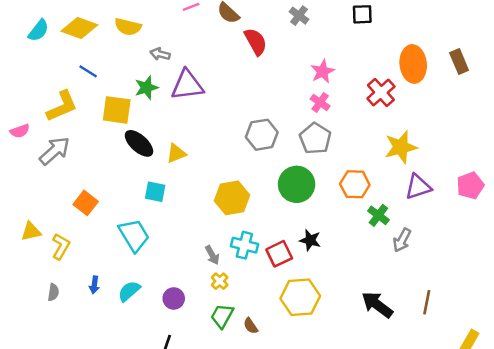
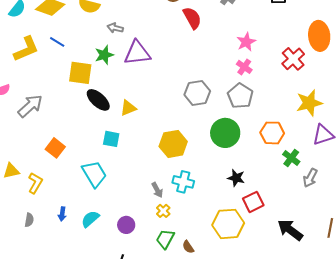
yellow L-shape: (62, 106) -> (26, 49), moved
red square: (279, 254) -> (253, 202), moved

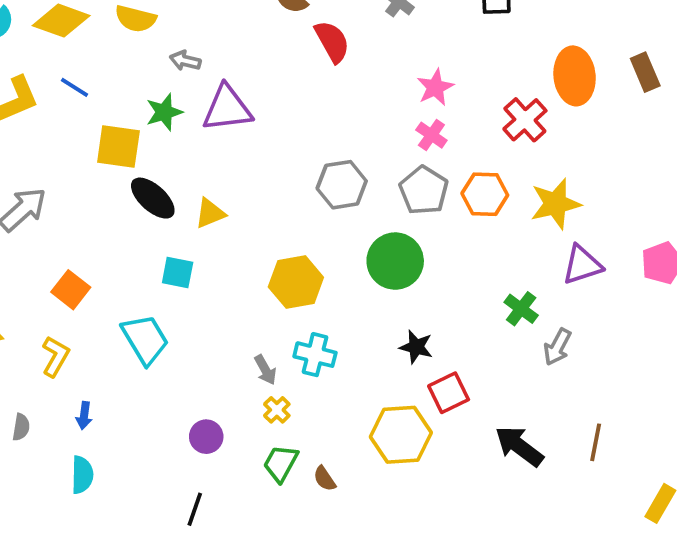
orange hexagon: (272, 133) -> (485, 194), moved
yellow L-shape: (35, 183) -> (55, 356), moved
cyan semicircle: (90, 219) -> (82, 475), moved, turned 132

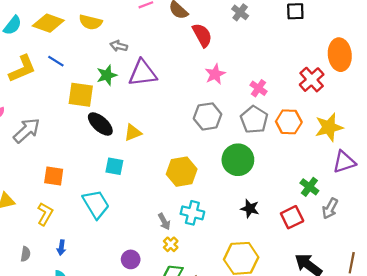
pink star: (435, 87) -> (215, 74), moved
orange square: (71, 290) -> (54, 176), turned -30
red square: (449, 393) -> (292, 217), moved

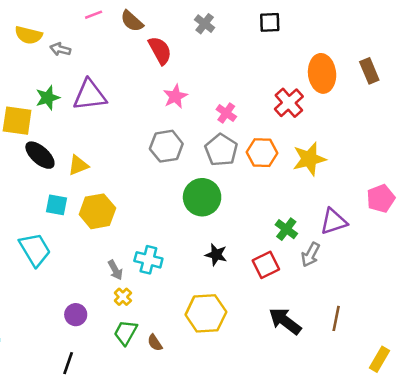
gray arrow: (119, 46) -> (60, 49), moved
purple triangle: (344, 162) -> (334, 221), moved
yellow hexagon: (182, 172) -> (97, 211), moved

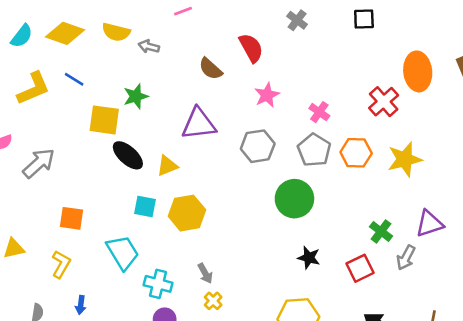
brown semicircle: (132, 21) -> (211, 69), moved
purple triangle: (90, 95) -> (199, 124), moved
cyan cross: (148, 260) -> (158, 284), moved

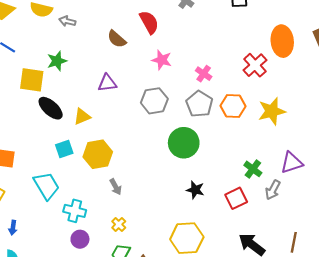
pink star: (267, 95) -> (162, 60), turned -30
purple triangle: (199, 124) -> (107, 83), size x0.7
cyan square: (145, 207) -> (64, 149), turned -30
gray arrow: (205, 273) -> (116, 187), moved

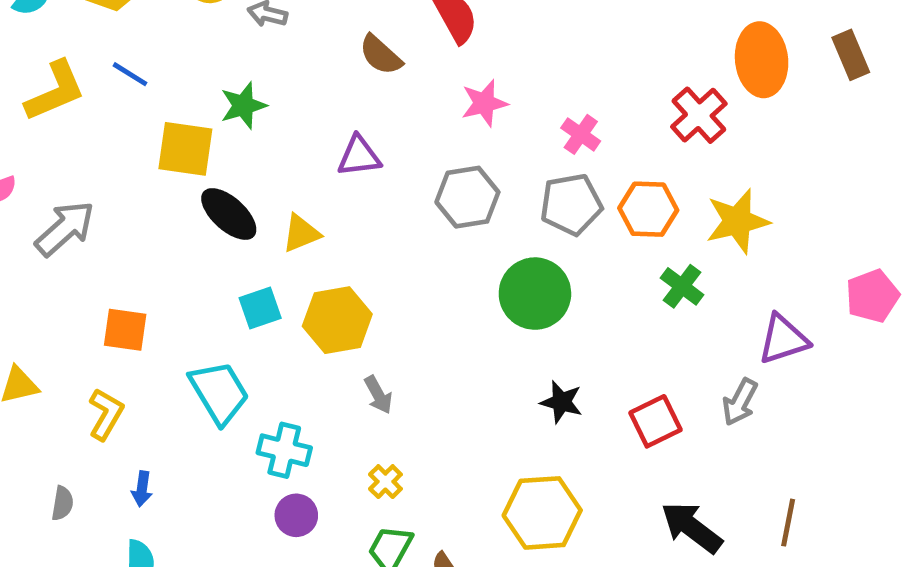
pink star: (162, 60) -> (484, 103), turned -30
gray pentagon: (199, 104) -> (571, 204), turned 30
green cross: (253, 169) -> (682, 286), moved

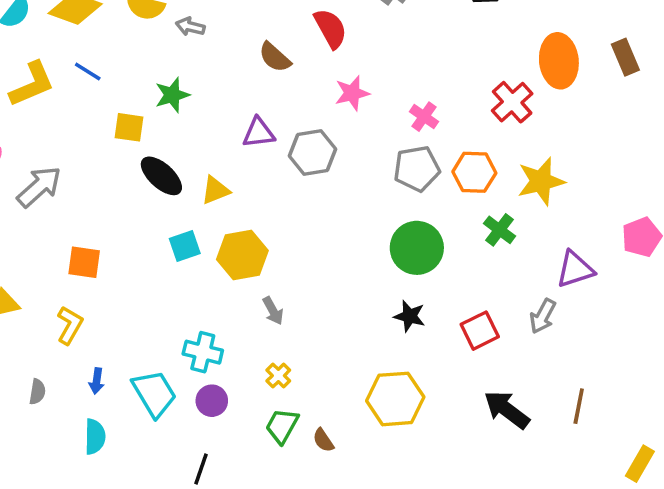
yellow square: (185, 149) -> (129, 127), size x0.7
gray hexagon: (467, 197) -> (313, 153), moved
green circle: (535, 294) -> (417, 248), moved
cyan trapezoid: (219, 392) -> (154, 393), moved

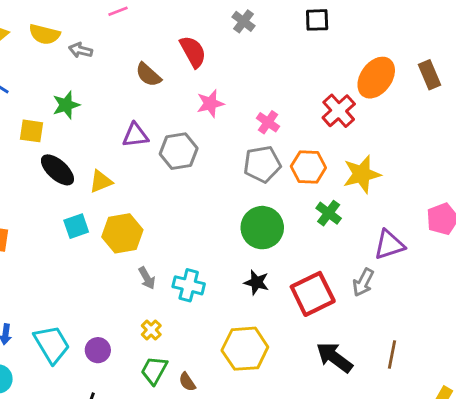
orange ellipse: (559, 61) -> (376, 78), turned 42
red square: (480, 331) -> (313, 294), size x1.4
cyan cross: (203, 352) -> (189, 285), moved

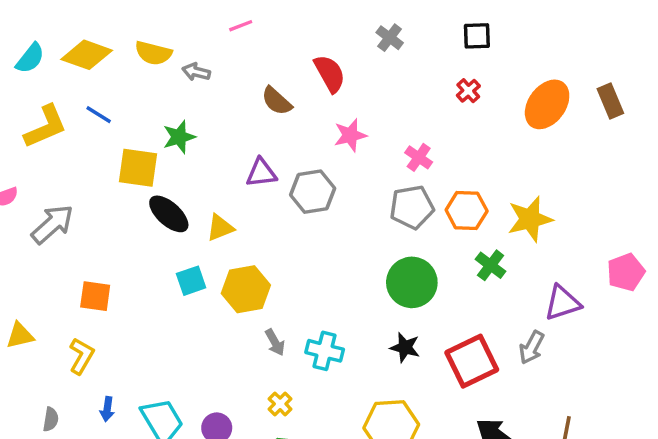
red cross: (339, 111) -> (468, 91), moved, size x0.6
yellow square: (31, 131) -> (138, 168), size x1.4

